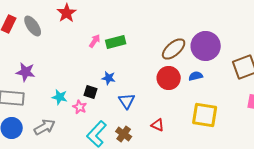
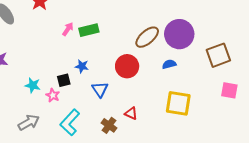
red circle: (169, 78) -> (127, 66), moved
black square: (91, 92) -> (64, 80), turned -32
gray arrow: (45, 127) -> (29, 122), moved
brown cross: (124, 134) -> (109, 125), moved

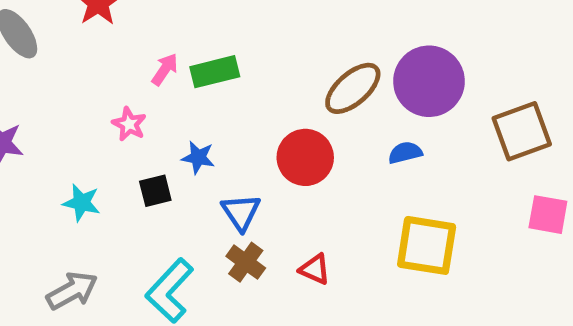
pink star: (53, 95) -> (129, 124), moved
brown cross: (109, 125) -> (246, 262), moved

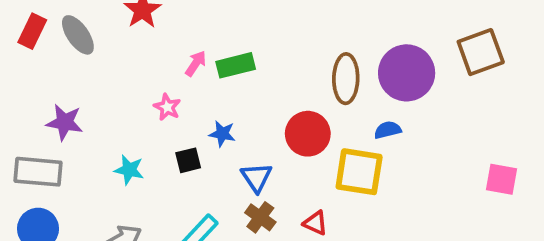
brown ellipse: (353, 88) -> (346, 79), turned -48
brown square: (522, 131) -> (481, 52), moved
yellow square: (427, 245) -> (359, 172), moved

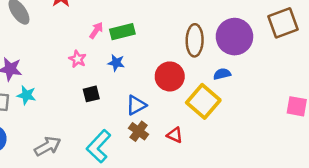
blue star: (222, 134) -> (116, 63), moved
cyan star: (129, 170) -> (26, 95), moved
yellow square: (359, 172) -> (203, 101), turned 32
blue triangle: (256, 177) -> (136, 105), turned 35

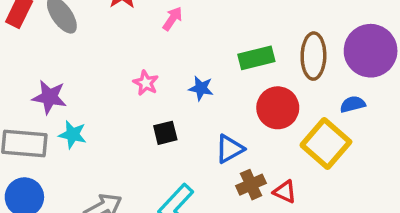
pink arrow: (96, 30) -> (172, 19), moved
green rectangle: (122, 32) -> (256, 58), moved
brown cross: (139, 131) -> (251, 185), moved, turned 30

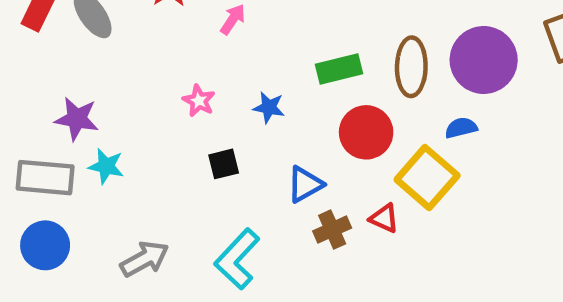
red triangle: (285, 192) -> (384, 218), moved

